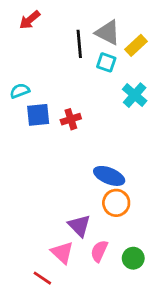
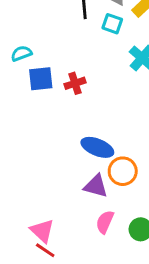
blue ellipse: (109, 176) -> (97, 147), moved
purple triangle: (79, 226) -> (96, 186), moved, turned -30
pink triangle: (62, 253) -> (42, 231), moved

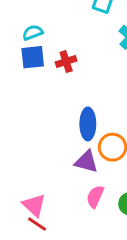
cyan semicircle: (21, 53) -> (33, 32), moved
blue ellipse: (97, 147) -> (88, 124), turned 68

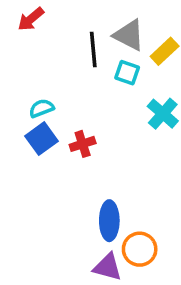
blue square: (33, 57) -> (42, 139), turned -30

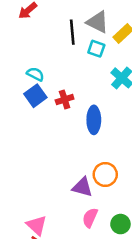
cyan semicircle: (42, 108) -> (35, 74), turned 48
blue ellipse: (109, 221) -> (94, 120), moved

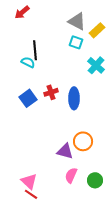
black line: (72, 32) -> (35, 50), moved
blue square: (35, 96) -> (28, 98), moved
red cross: (65, 100) -> (51, 92), moved

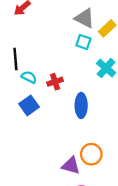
black line: (35, 50) -> (15, 59), moved
cyan semicircle: (28, 62) -> (29, 77), moved
red cross: (51, 92) -> (55, 82), moved

